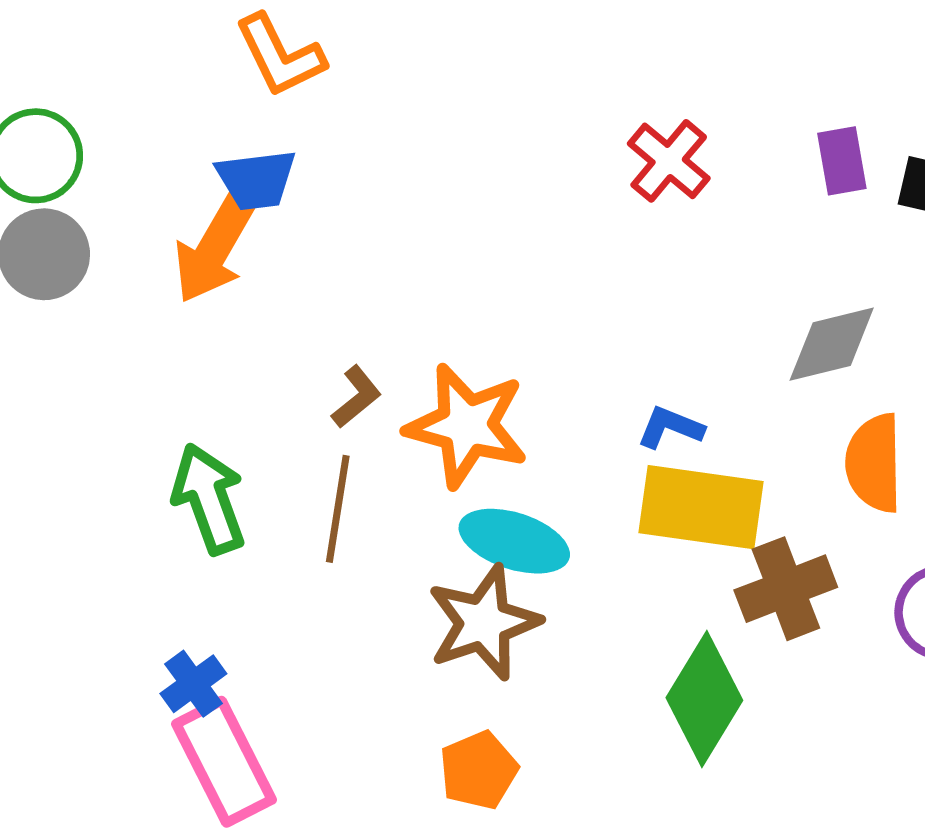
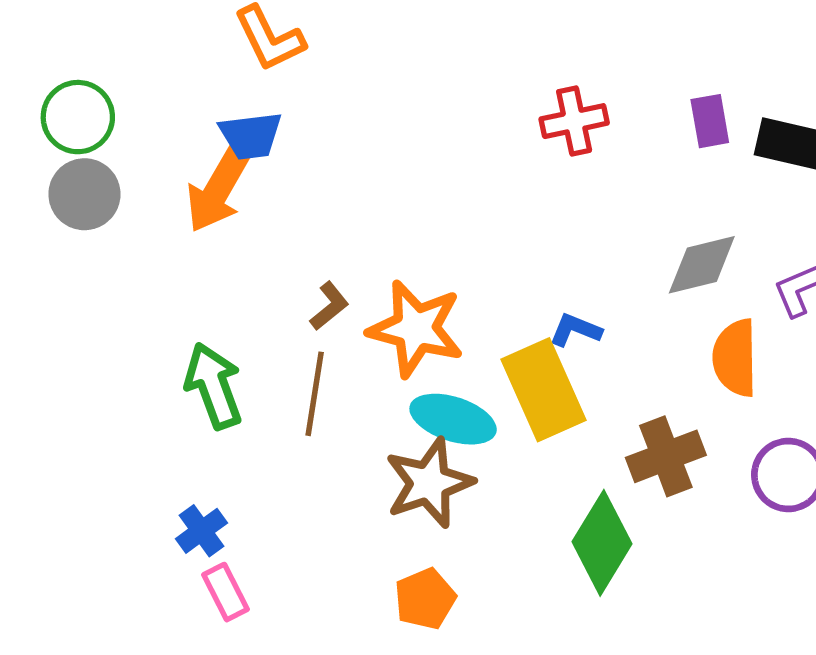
red cross: (669, 161) -> (574, 121), turned 38
yellow rectangle: (701, 507) -> (543, 390), moved, turned 58
pink rectangle: (224, 762) -> (226, 592), size x0.6

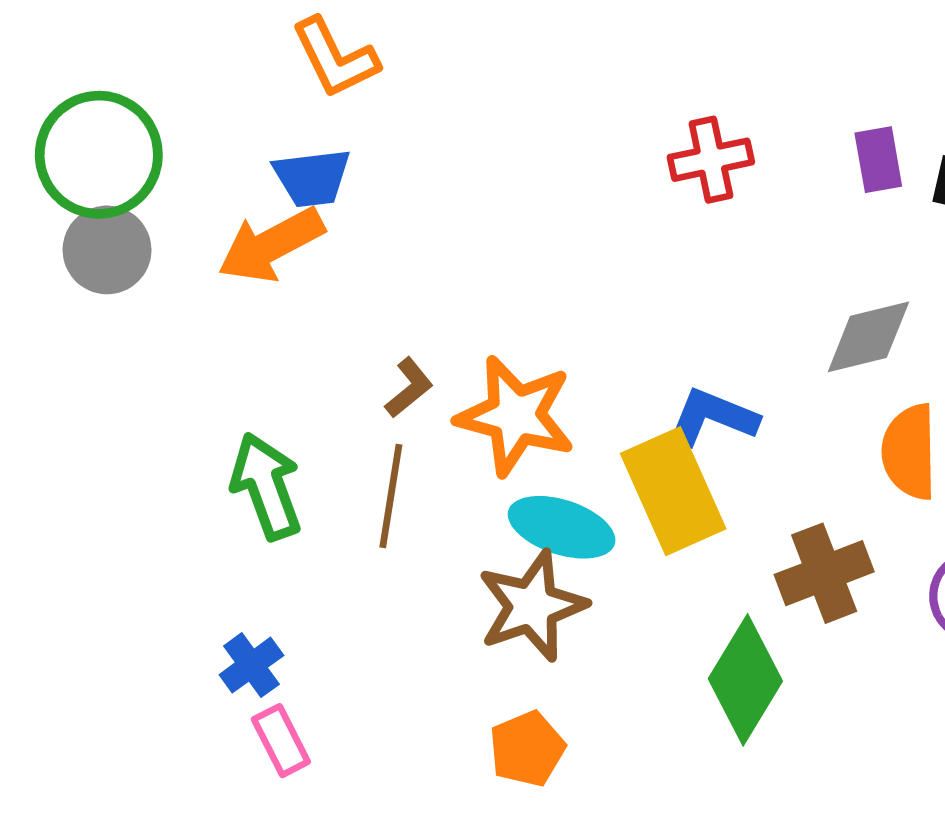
green circle: (78, 117) -> (99, 155), size x1.4
orange arrow: (218, 190) -> (271, 245), turned 32
blue L-shape: (575, 330) -> (713, 417), size x1.4

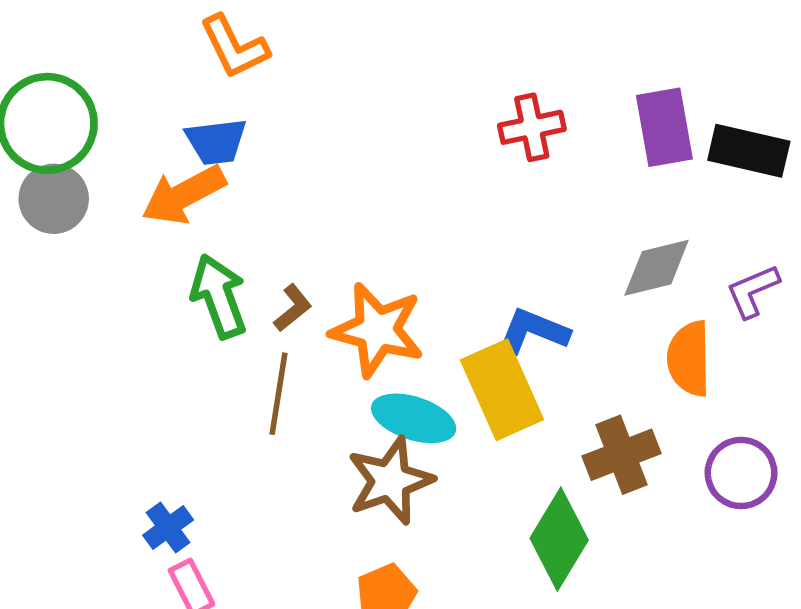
purple rectangle: (878, 160) -> (664, 127), size x1.5
green arrow: (266, 486) -> (219, 296), moved

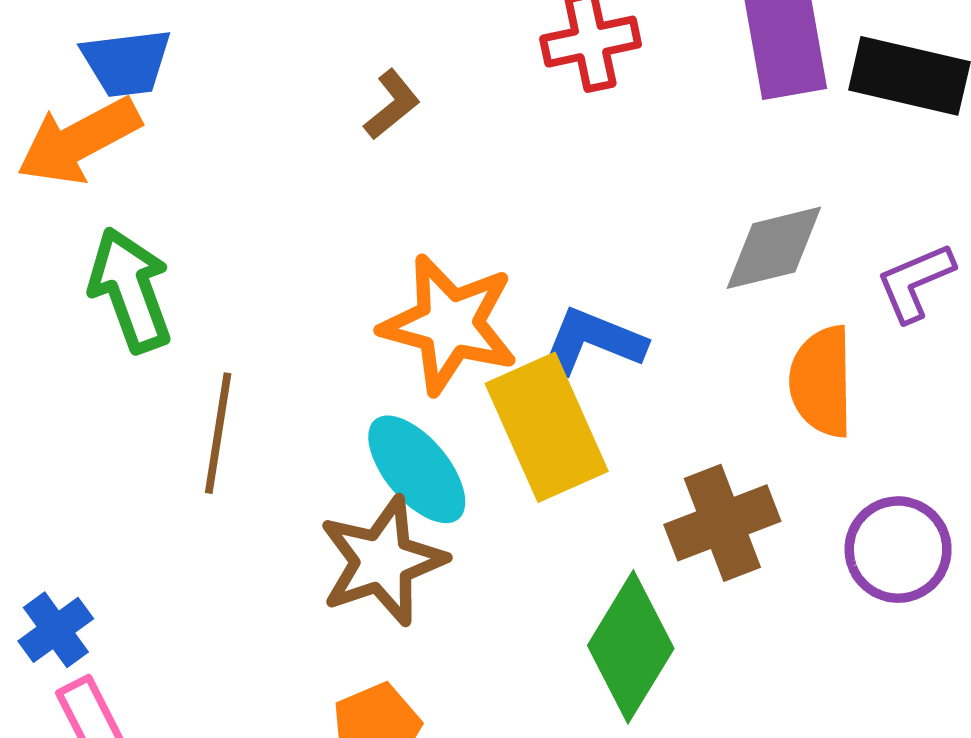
brown L-shape: (293, 308) -> (392, 105), moved
orange star: (377, 330) -> (449, 324), moved
cyan ellipse: (414, 418) -> (417, 469), turned 32

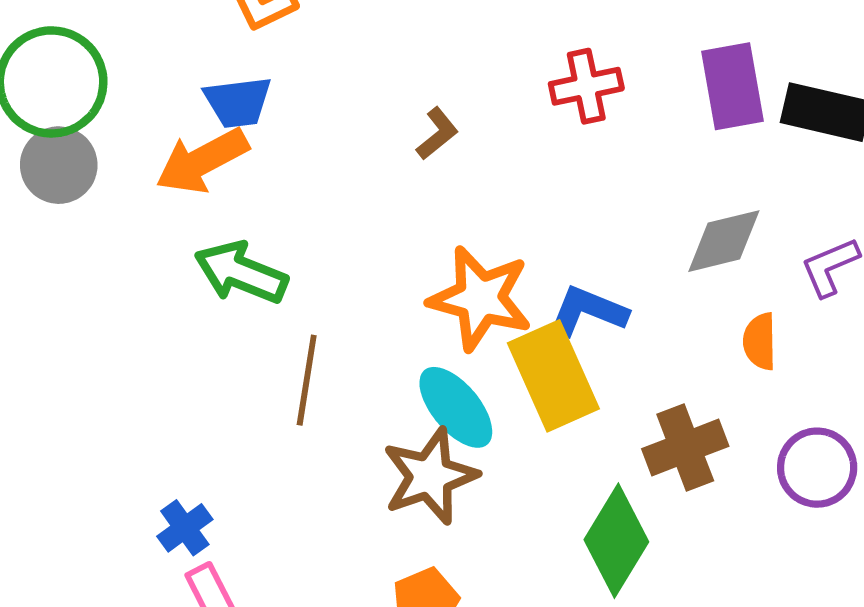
green arrow: (130, 290) -> (241, 273), turned -48
orange semicircle: (822, 382) -> (760, 341), size x0.7

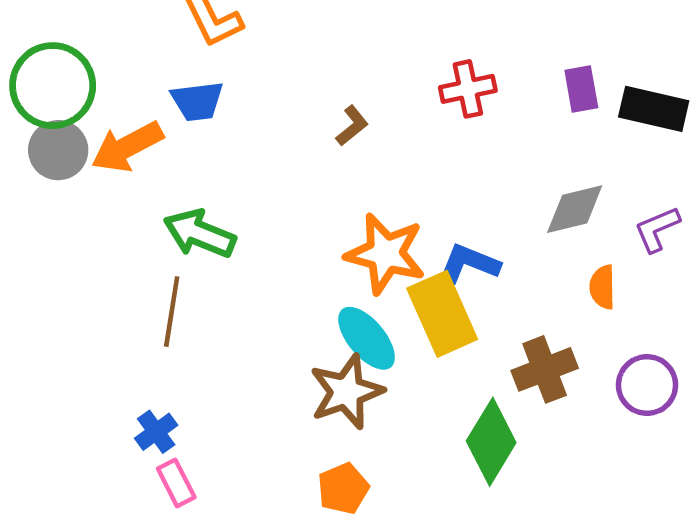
purple rectangle: (733, 86) -> (581, 89), size x0.7
orange arrow: (202, 161) -> (127, 147), moved
brown line: (307, 380) -> (172, 312), moved

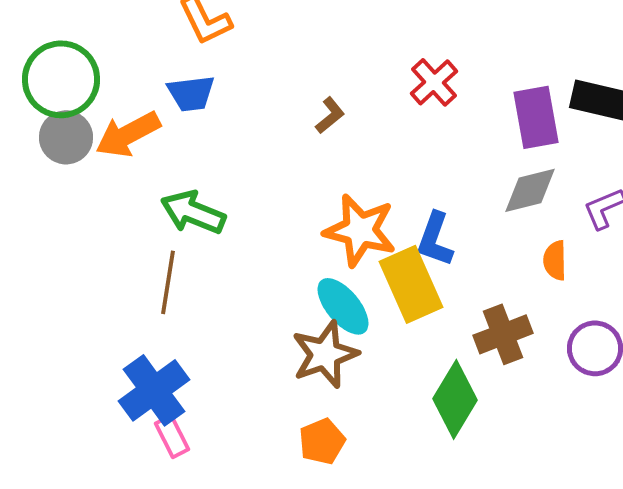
red cross: (468, 89) -> (434, 82), turned -30
purple rectangle: (581, 89) -> (536, 117), moved, size x1.5
blue L-shape: (469, 264) -> (435, 239), turned -92
blue cross: (156, 432) -> (154, 390), size x1.8

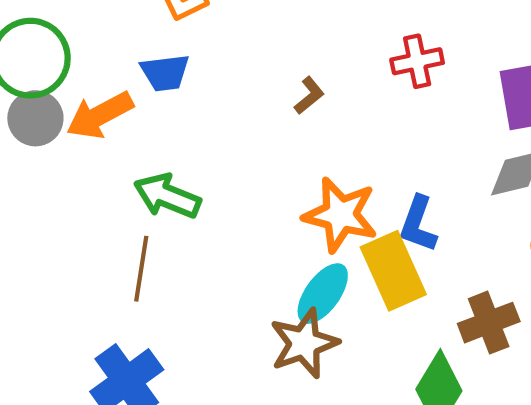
red cross: (434, 82) -> (417, 61), turned 30
cyan ellipse: (343, 306) -> (323, 294), turned 76

